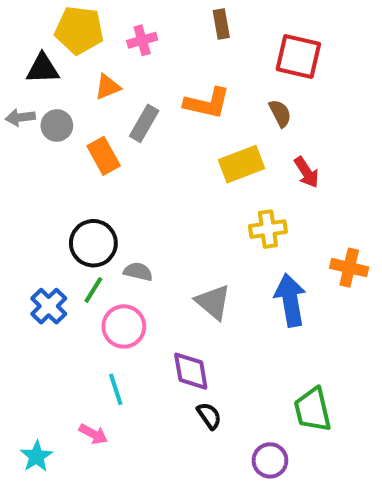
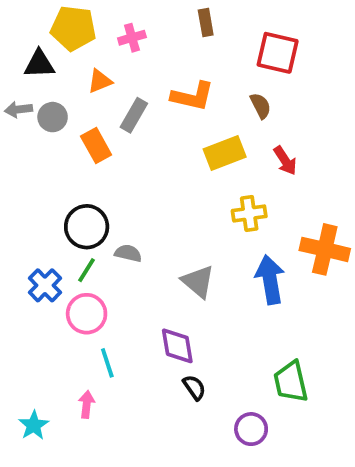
orange cross: (349, 268) -> (325, 249), size x1.4
pink circle: (124, 326) -> (87, 314), moved
pink arrow: (93, 434) -> (87, 404), turned -112

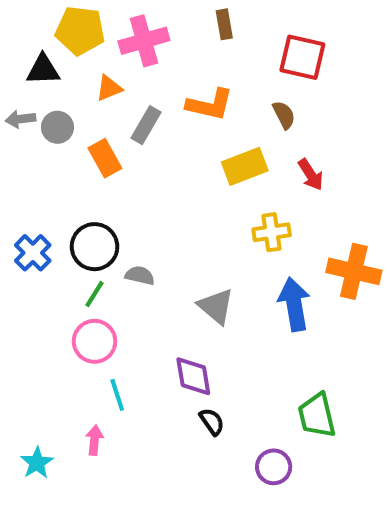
pink cross: (132, 38) -> (144, 41), size x1.6
blue cross: (45, 285) -> (33, 253), moved

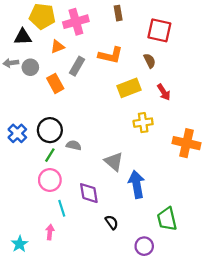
blue arrow: (294, 304) -> (137, 184), moved
purple diamond: (193, 376) -> (89, 193), moved

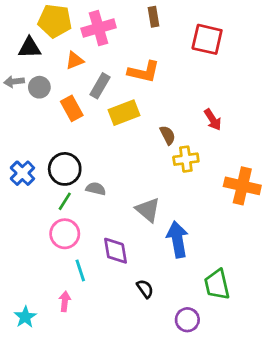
brown semicircle: (150, 61) -> (168, 135), moved
yellow rectangle: (129, 88) -> (124, 113), moved

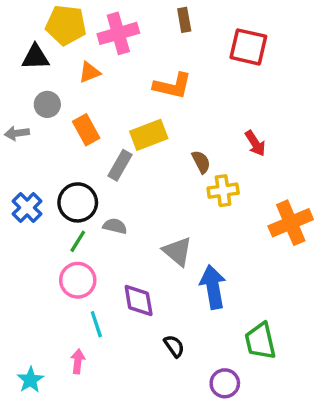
gray arrow: (14, 82) -> (17, 133), moved
gray rectangle: (100, 86) -> (120, 165), moved
orange cross: (242, 186) -> (291, 223), turned -36

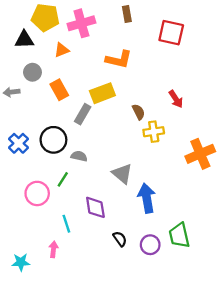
green line: (78, 241) -> (63, 179), moved
pink circle: (78, 280) -> (37, 193), moved
cyan star: (30, 380) -> (21, 262), turned 30
purple circle: (225, 383) -> (150, 245), moved

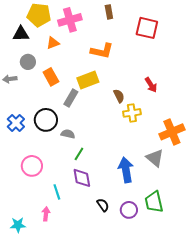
gray triangle: (122, 174) -> (155, 158), moved
green line: (63, 179) -> (79, 154), moved

